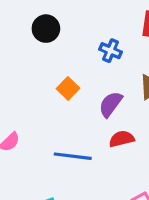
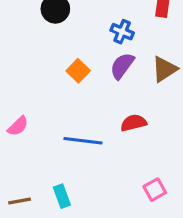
purple semicircle: (111, 104) -> (122, 66), moved

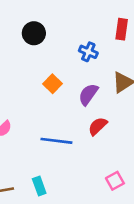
purple semicircle: (122, 66) -> (88, 94), moved
red semicircle: (134, 123) -> (98, 126), turned -30

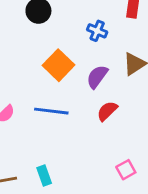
orange square: (52, 84) -> (58, 65), size x1.5
blue line: (56, 141) -> (51, 111), moved

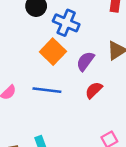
blue cross: (97, 31) -> (66, 23), moved, size x1.5

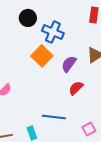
blue line: (47, 90) -> (54, 117), moved

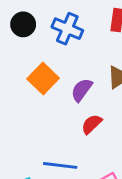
blue cross: (53, 32) -> (67, 29), moved

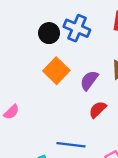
black circle: (23, 24) -> (49, 33), moved

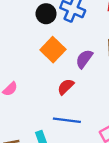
red semicircle: (98, 110) -> (66, 87), moved

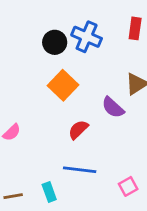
purple semicircle: (84, 59) -> (113, 107), moved, turned -84

